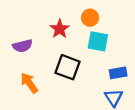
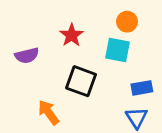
orange circle: (90, 18) -> (127, 22), moved
orange arrow: (29, 83) -> (49, 112), moved

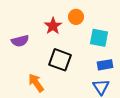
orange circle: (127, 22) -> (76, 17), moved
cyan square: (118, 50) -> (99, 38), moved

